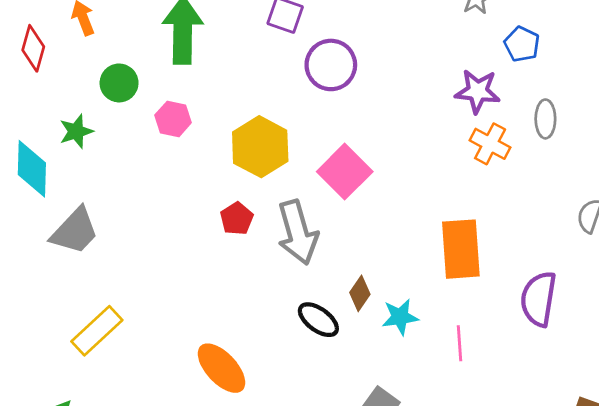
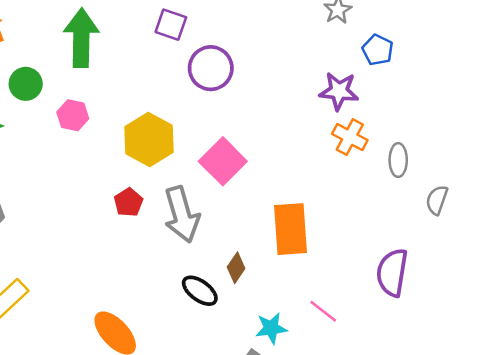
gray ellipse: (545, 119) -> (398, 160), moved
orange rectangle: (461, 249) -> (291, 229), moved
cyan star: (400, 317) -> (271, 328), moved
pink line: (460, 343) -> (323, 311), turned -48

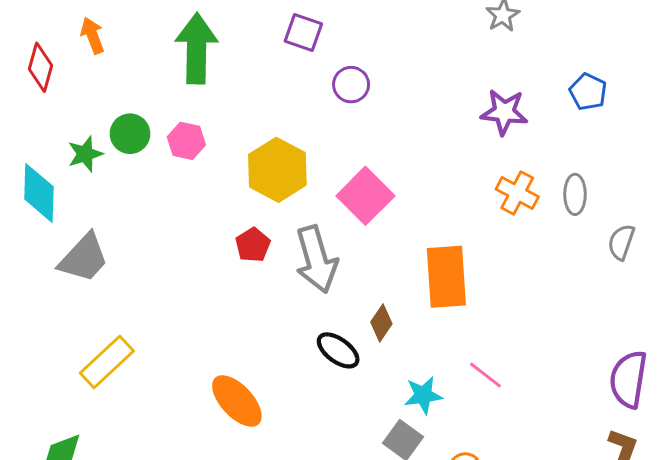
blue pentagon: (378, 50) -> (588, 92), moved
purple circle: (211, 68) -> (351, 85), size x0.7
green circle: (26, 84) -> (130, 134), moved
orange cross: (350, 137) -> (517, 193), moved
purple semicircle: (392, 273) -> (628, 379), moved

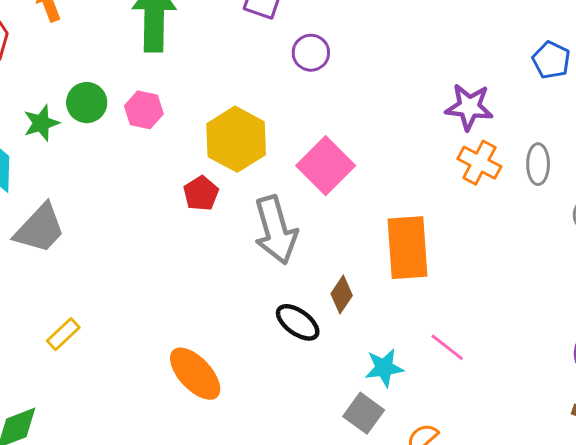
purple star: (504, 112) -> (469, 107), moved
red pentagon: (253, 245) -> (201, 193), moved
yellow rectangle: (107, 362) -> (63, 334), size x0.6

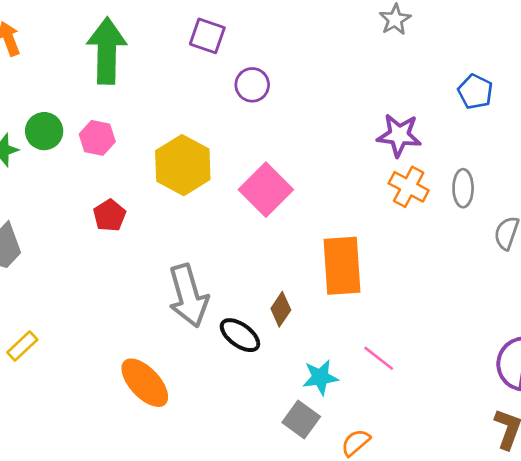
red pentagon: (201, 193) -> (109, 215), moved
gray arrow: (276, 230) -> (188, 296), moved

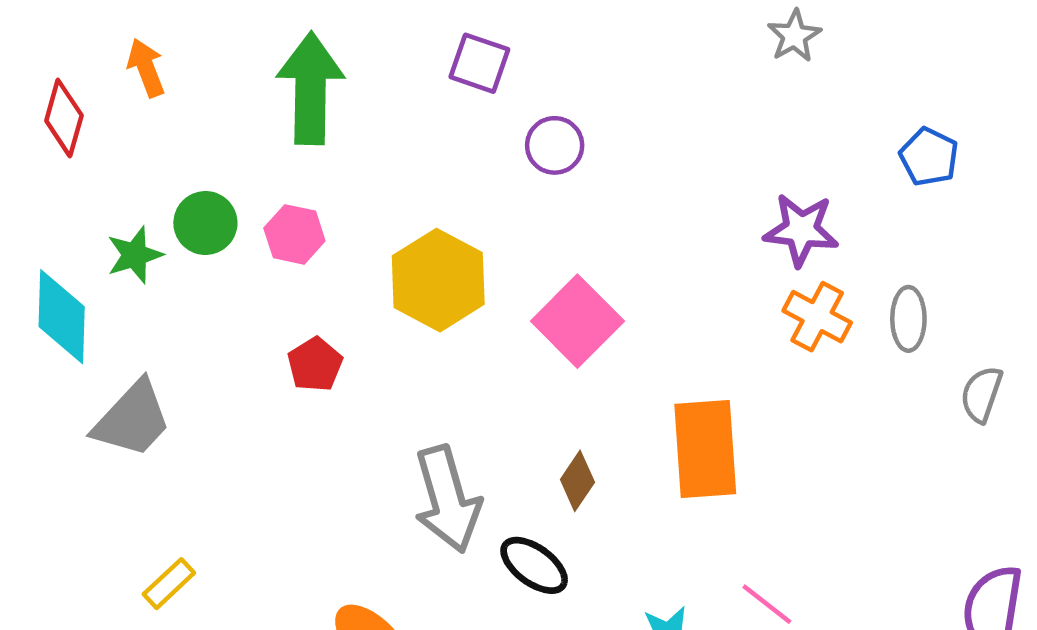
brown diamond: (281, 309) -> (577, 481), moved

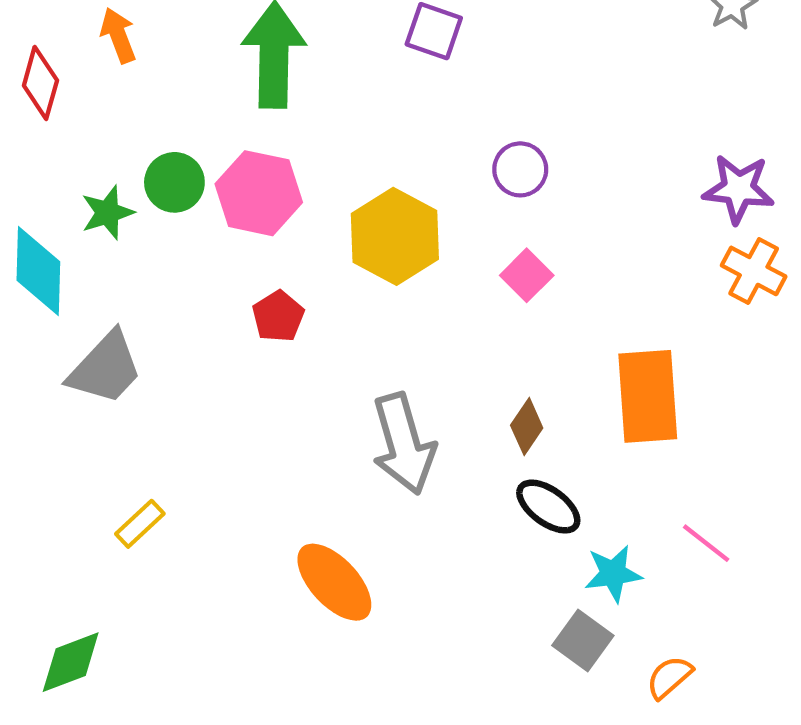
purple circle: (555, 145) -> (520, 169), moved
pink hexagon: (294, 234) -> (259, 193), size x1.5
pink square: (577, 321) -> (527, 275), size x0.6
black ellipse: (534, 565) -> (548, 507), moved

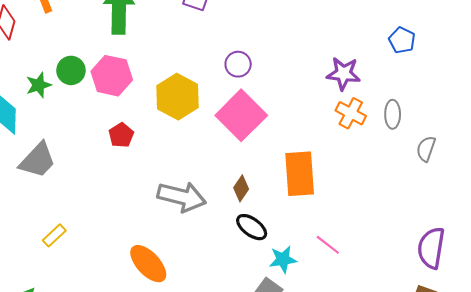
pink square: (527, 275) -> (241, 115), size x2.0
gray arrow: (404, 444) -> (182, 197), turned -60

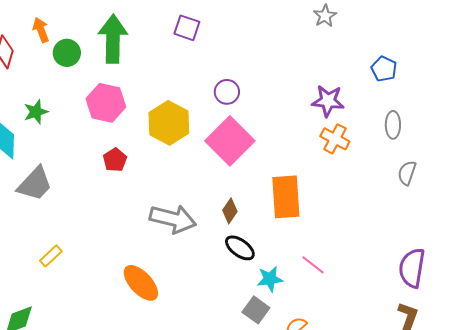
green circle: (71, 70) -> (67, 53), moved
gray ellipse: (393, 114) -> (393, 125), moved

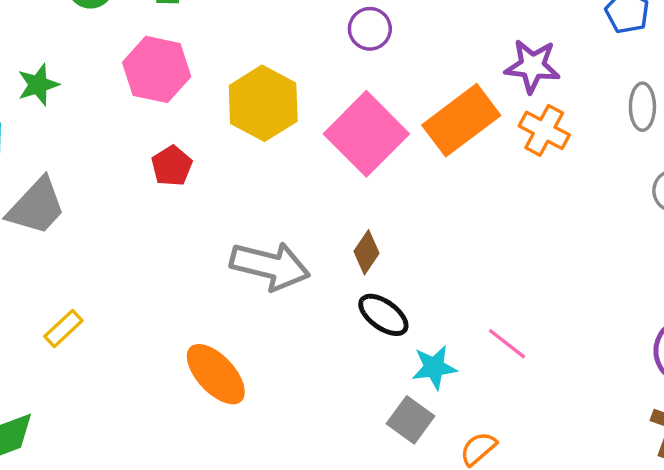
purple circle: (227, 92) -> (370, 29), moved
orange rectangle: (286, 197) -> (461, 120), moved, turned 57

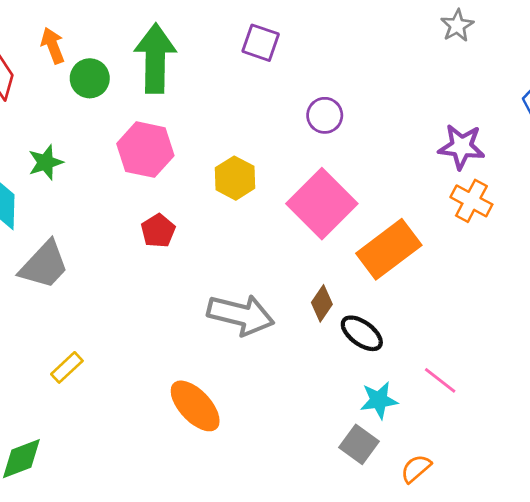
yellow hexagon: (263, 103) -> (235, 178), size x0.7
orange rectangle: (461, 120) -> (389, 249), moved
black ellipse: (383, 315) -> (362, 333), moved

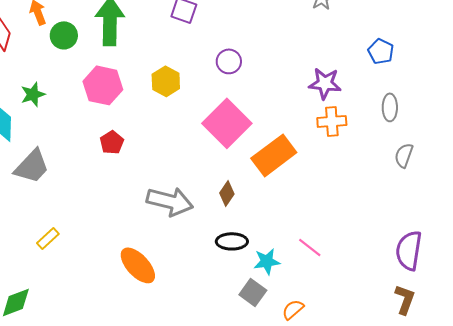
yellow hexagon: (235, 178) -> (166, 81), moved
orange cross: (471, 201) -> (332, 121), turned -32
black ellipse: (362, 333) -> (232, 241), moved, turned -36

